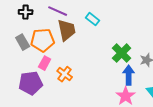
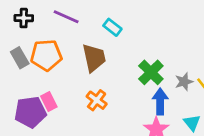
brown trapezoid: (67, 30) -> (94, 58), moved
pink rectangle: (45, 63) -> (49, 102), moved, turned -56
orange cross: (65, 74) -> (97, 100), moved

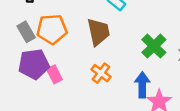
blue arrow: (160, 102) -> (142, 85), moved
purple pentagon: (30, 112) -> (34, 64), moved

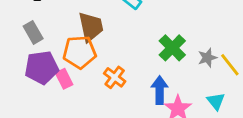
orange pentagon: (52, 29) -> (80, 52), moved
brown trapezoid: (98, 32) -> (91, 27), moved

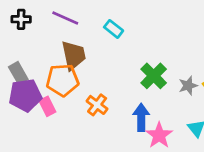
gray rectangle: (33, 32) -> (18, 73), moved

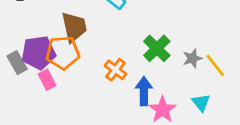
gray rectangle: (18, 73) -> (17, 63), moved
purple pentagon: (25, 95) -> (39, 53), moved
orange cross: (97, 105) -> (115, 70), moved

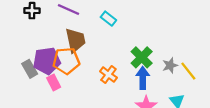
blue arrow: (144, 91) -> (143, 78), moved

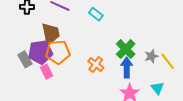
brown trapezoid: (75, 40) -> (51, 34), moved

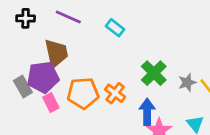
orange pentagon: (58, 52) -> (83, 93), moved
blue arrow: (127, 68) -> (147, 112), moved

